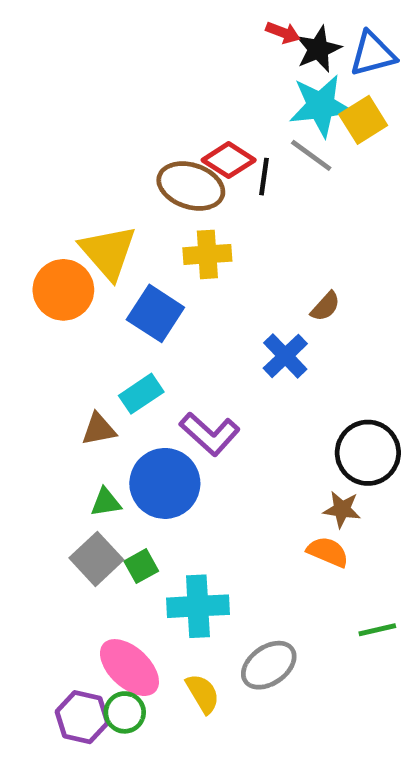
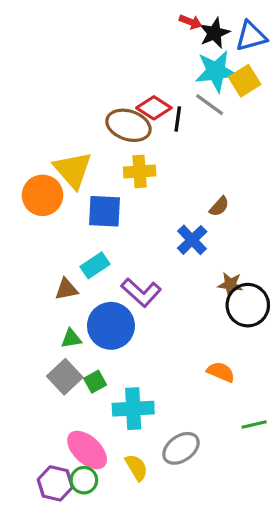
blue square: (155, 313) -> (105, 211), turned -30
brown star: (342, 509) -> (230, 284), moved

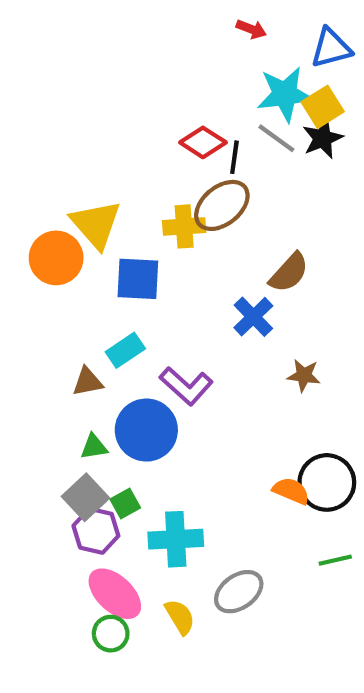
black star: (214, 33) -> (323, 138), moved
brown ellipse: (128, 125) -> (222, 205), moved, turned -57
brown semicircle: (219, 206) -> (289, 273), size x1.5
black circle: (248, 305) -> (327, 482), moved
purple hexagon: (55, 483) -> (96, 531), moved

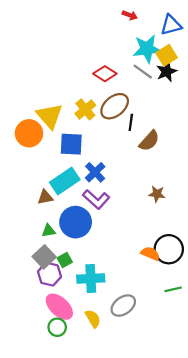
black line: (234, 157) -> (131, 122), moved
yellow cross: (184, 226) -> (85, 109), moved, turned -36
blue cross: (253, 317) -> (95, 172), moved
cyan rectangle: (125, 350) -> (65, 181), size x1.5

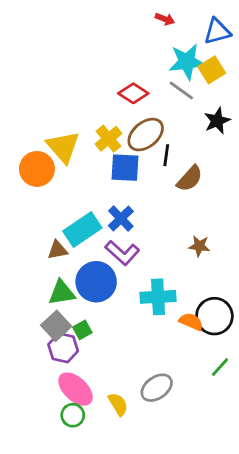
black star: (167, 72) -> (217, 121), moved
blue square: (71, 144) -> (125, 168), moved
green triangle: (48, 231) -> (62, 293), size x1.5
cyan cross: (91, 278) -> (158, 297), moved
green line: (173, 289) -> (220, 367), turned -35

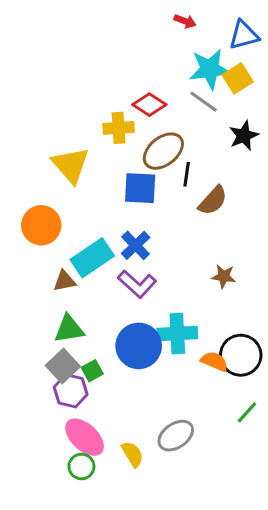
yellow cross: (108, 139) -> (119, 128), moved, turned 36
orange circle: (37, 169) -> (41, 225), moved
blue circle: (96, 282) -> (139, 346), moved

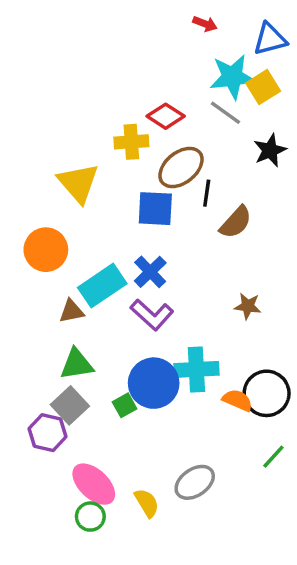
green square: (92, 371) -> (125, 405), moved
purple hexagon: (71, 391) -> (48, 433), moved

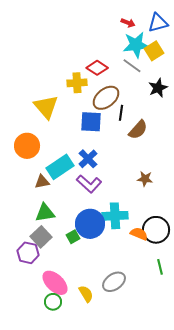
red arrow: (205, 24) -> (128, 23), moved
green line: (273, 457) -> (160, 267), turned -56

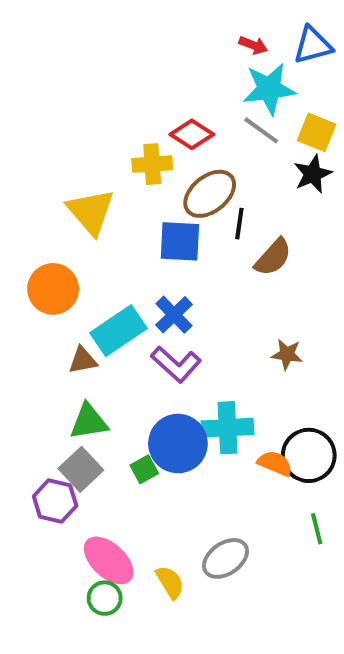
yellow square: (154, 51) -> (317, 132), moved, turned -36

